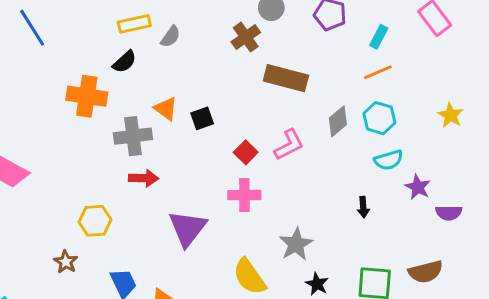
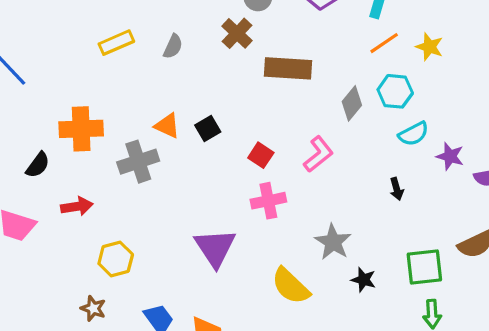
gray semicircle: (170, 37) -> (173, 46), moved
black semicircle: (124, 62) -> (38, 165), moved
yellow star: (451, 115) -> (429, 47), moved
pink L-shape: (289, 145) -> (318, 154), moved
red arrow: (144, 178) -> (77, 206), moved

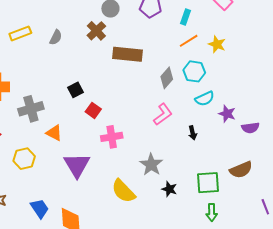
orange triangle: (167, 126) -> (54, 133), moved
pink L-shape: (318, 154) -> (163, 114), moved
red square: (261, 155) -> (93, 110), moved
yellow hexagon: (116, 259) -> (24, 159), moved

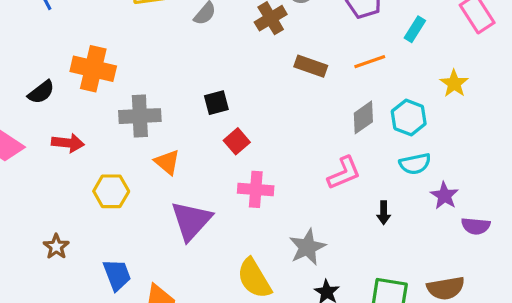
orange line: (189, 41) -> (370, 62), moved
brown rectangle: (127, 54) -> (311, 66), size x0.7

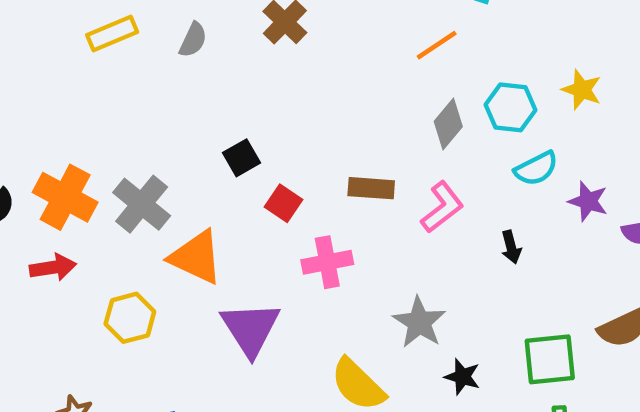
brown rectangle: (311, 66) -> (371, 188), moved
orange cross: (93, 69) -> (65, 197), moved, turned 30
yellow star: (454, 83) -> (582, 90), moved
gray cross: (140, 116) -> (142, 204), turned -33
orange triangle: (167, 162) -> (196, 257), size x1.5

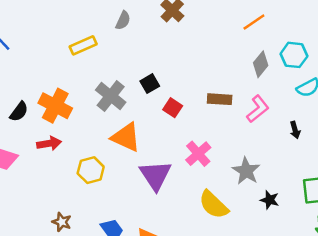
yellow rectangle: (112, 33) -> (83, 45), moved
gray cross: (142, 204) -> (111, 96), moved
pink cross: (327, 262) -> (198, 154), moved, turned -30

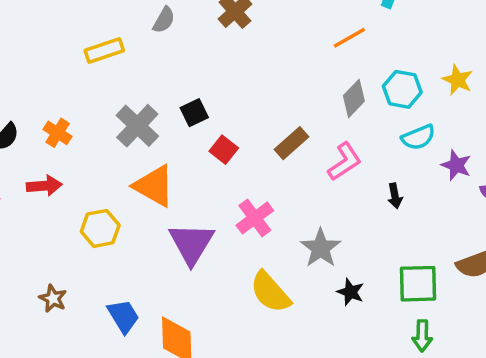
brown rectangle: (220, 99) -> (291, 143), turned -50
orange cross: (55, 106) -> (58, 133), size x0.6

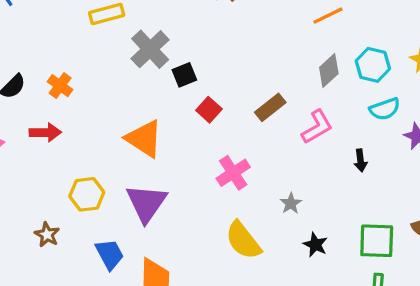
gray cross: (137, 126) -> (150, 49), moved
yellow hexagon: (100, 228) -> (87, 194), moved
purple triangle: (191, 243) -> (146, 203), moved
gray star: (321, 248) -> (291, 203), size x0.6

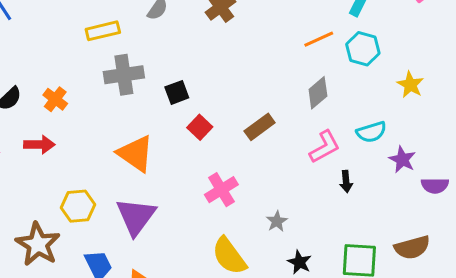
gray cross: (150, 49) -> (124, 75), moved, turned 33
cyan hexagon: (373, 65) -> (363, 49), moved
pink L-shape: (317, 127) -> (325, 147), moved
brown star: (47, 235) -> (38, 244), size x1.8

